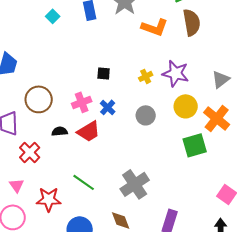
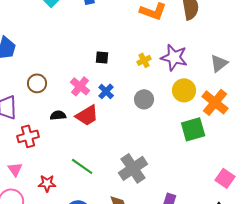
brown circle: (39, 99) -> (37, 83), size x0.7
pink cross: (82, 102) -> (80, 86), turned -30
red cross: (30, 152) -> (28, 136), turned 30
red star: (49, 199) -> (47, 183), size x0.7

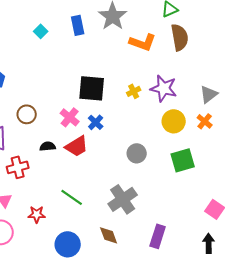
black square: (102, 57) -> (92, 88), size x2.0
gray circle: (144, 99) -> (137, 153), moved
orange cross: (215, 102) -> (205, 121), moved, size x0.6

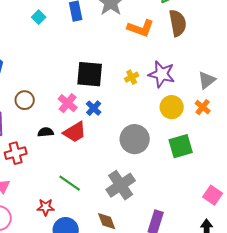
gray circle: (137, 153) -> (135, 139), size x1.5
red star: (37, 214) -> (46, 207), moved

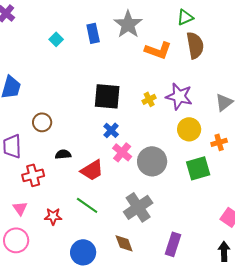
pink cross: (68, 103) -> (122, 152), moved
orange cross: (203, 107) -> (219, 142), moved, turned 35
red trapezoid: (75, 132) -> (92, 170), moved
red star: (46, 207) -> (53, 216), moved

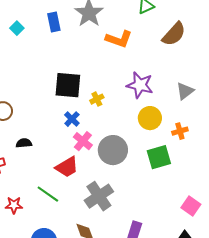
brown semicircle: (195, 45) -> (174, 34), moved, turned 52
yellow cross: (149, 99) -> (97, 99), moved
red trapezoid: (92, 170) -> (67, 167), moved

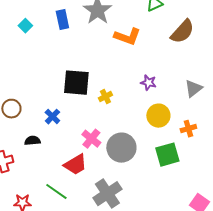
purple star: (140, 85) -> (148, 83), size x0.6
blue cross: (72, 119) -> (52, 117), moved

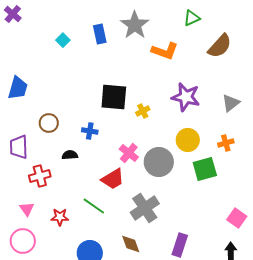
purple star: (148, 83) -> (186, 97), size x1.8
yellow circle: (158, 116) -> (188, 140), moved
blue cross: (52, 117) -> (90, 131), turned -35

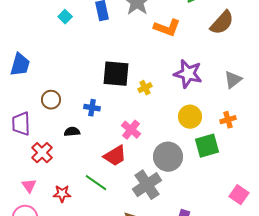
gray circle: (159, 162) -> (168, 157), moved
red cross: (40, 176) -> (42, 153), turned -30

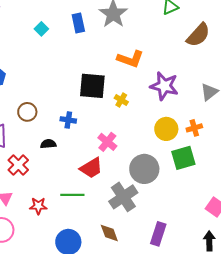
orange L-shape: (167, 28) -> (130, 59), moved
yellow cross: (145, 88) -> (121, 100), turned -32
orange cross: (228, 120) -> (194, 128), moved
green line: (96, 183) -> (72, 195), turned -35

